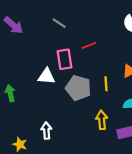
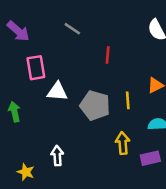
red line: (89, 45) -> (108, 55), turned -64
pink rectangle: (64, 59) -> (36, 68), moved

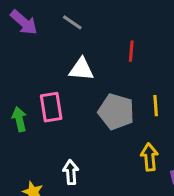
gray line: (72, 29) -> (72, 22), moved
pink rectangle: (36, 68) -> (51, 107), moved
white triangle: (57, 92) -> (81, 69), moved

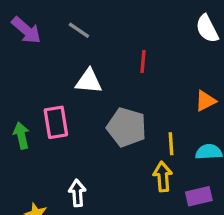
yellow line: (156, 106) -> (171, 144), moved

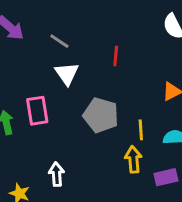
gray line: (79, 30) -> (59, 41), moved
white triangle: (89, 81) -> (67, 74), turned 50

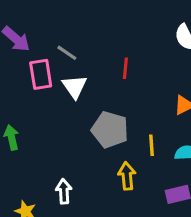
pink rectangle: (37, 111) -> (41, 74), moved
yellow arrow: (133, 159) -> (127, 176), moved

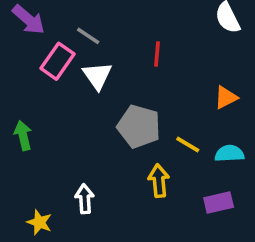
pink rectangle: (41, 74) -> (57, 61), turned 44
yellow line: (152, 145) -> (188, 144), turned -55

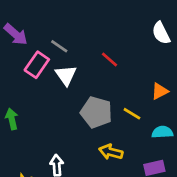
red line: (157, 54) -> (110, 59), turned -54
yellow line: (188, 144) -> (132, 114), moved
yellow arrow: (159, 181) -> (111, 152), turned -70

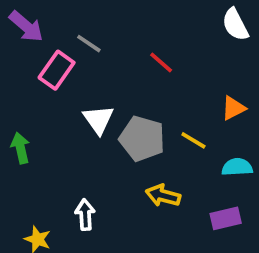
white triangle: (66, 75) -> (98, 120), moved

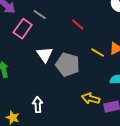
yellow line: (193, 140) -> (98, 53), moved
yellow arrow: (163, 196) -> (91, 99), moved

